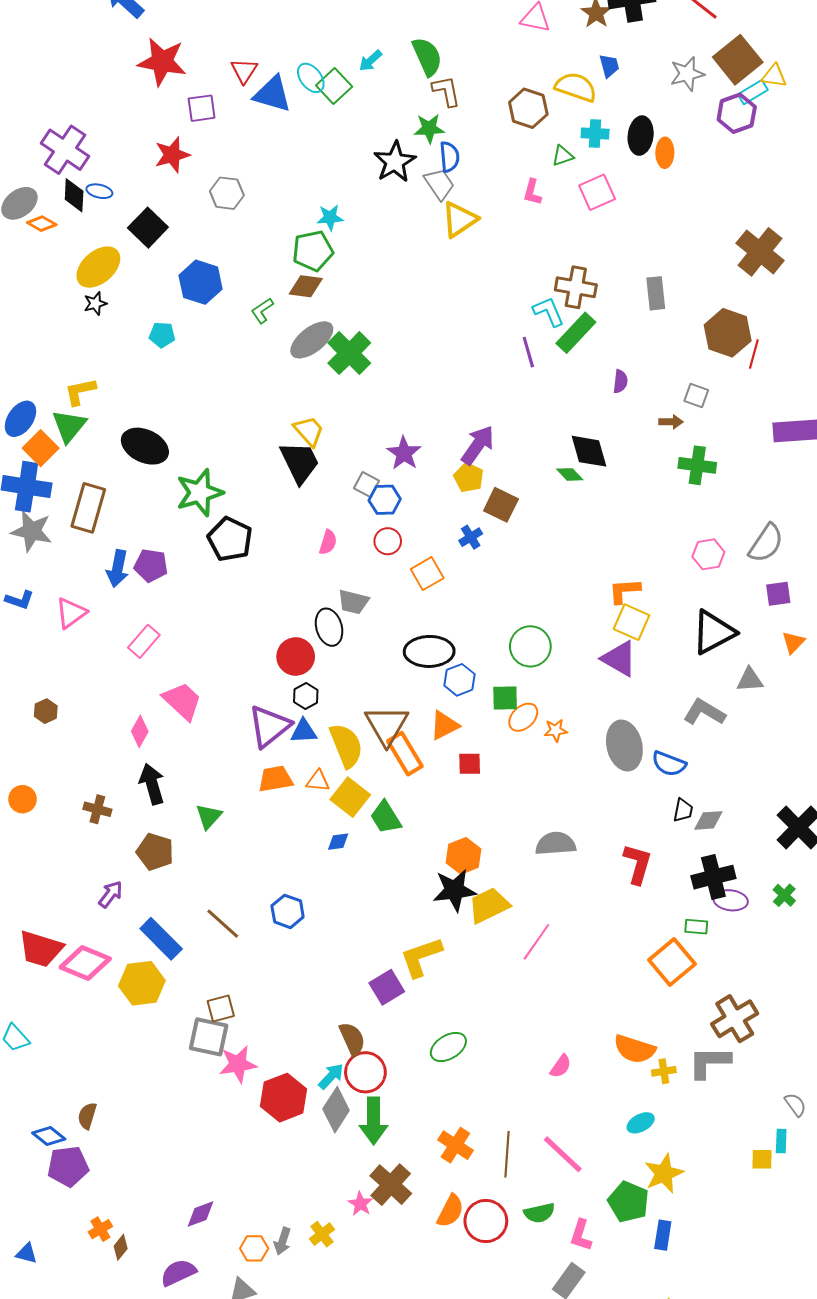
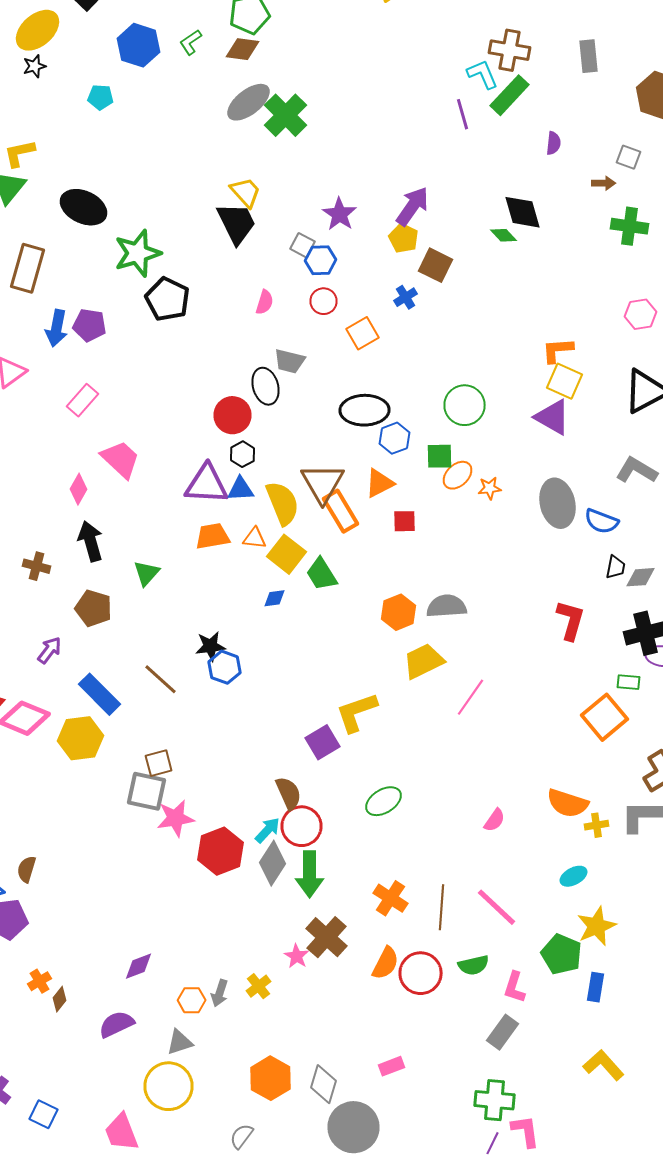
green L-shape: (262, 311) -> (190, 42), moved
purple triangle: (269, 726) -> (206, 484), turned 42
gray semicircle: (556, 844) -> (446, 606), moved
black star: (454, 890) -> (210, 646), moved, size x0.7

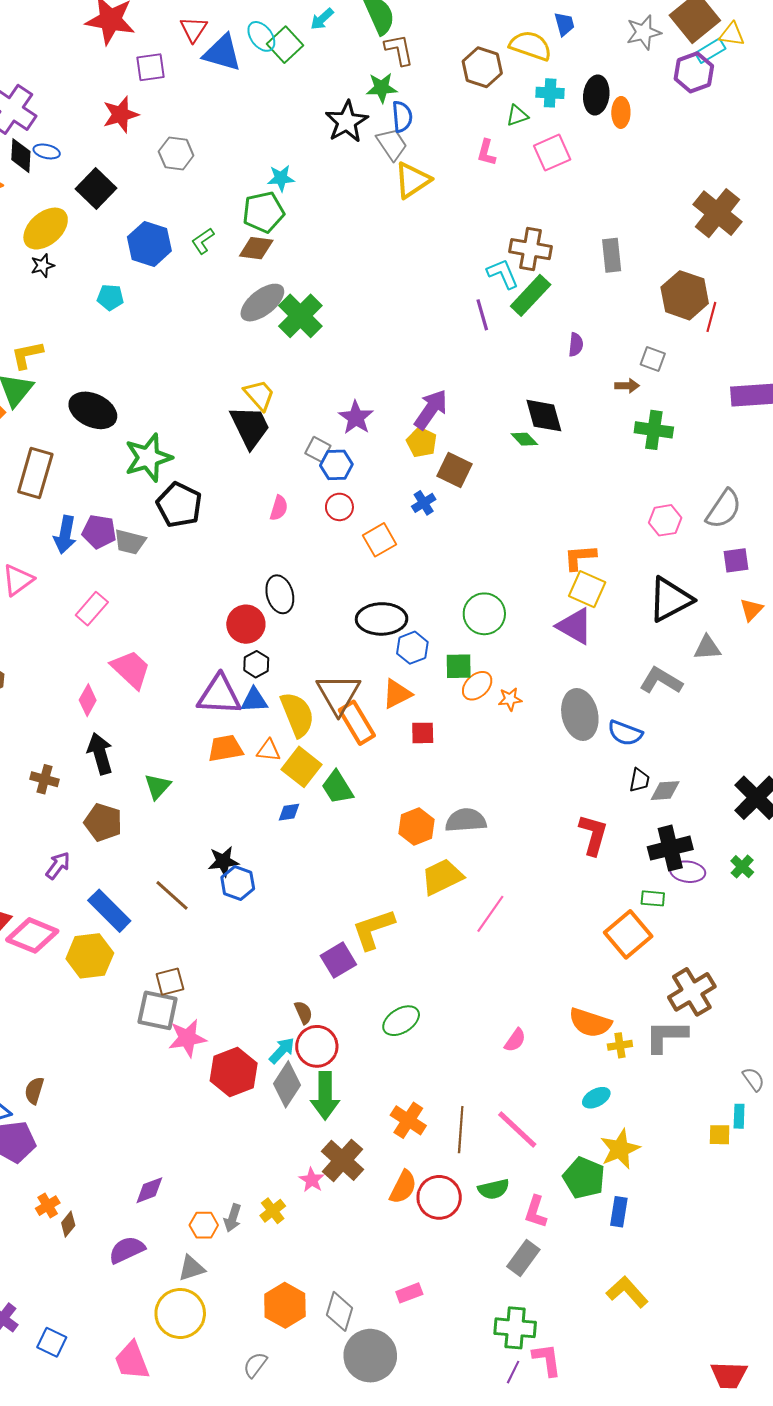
gray trapezoid: (290, 361) -> (130, 542), moved
brown semicircle: (288, 793) -> (303, 1012), size x0.7

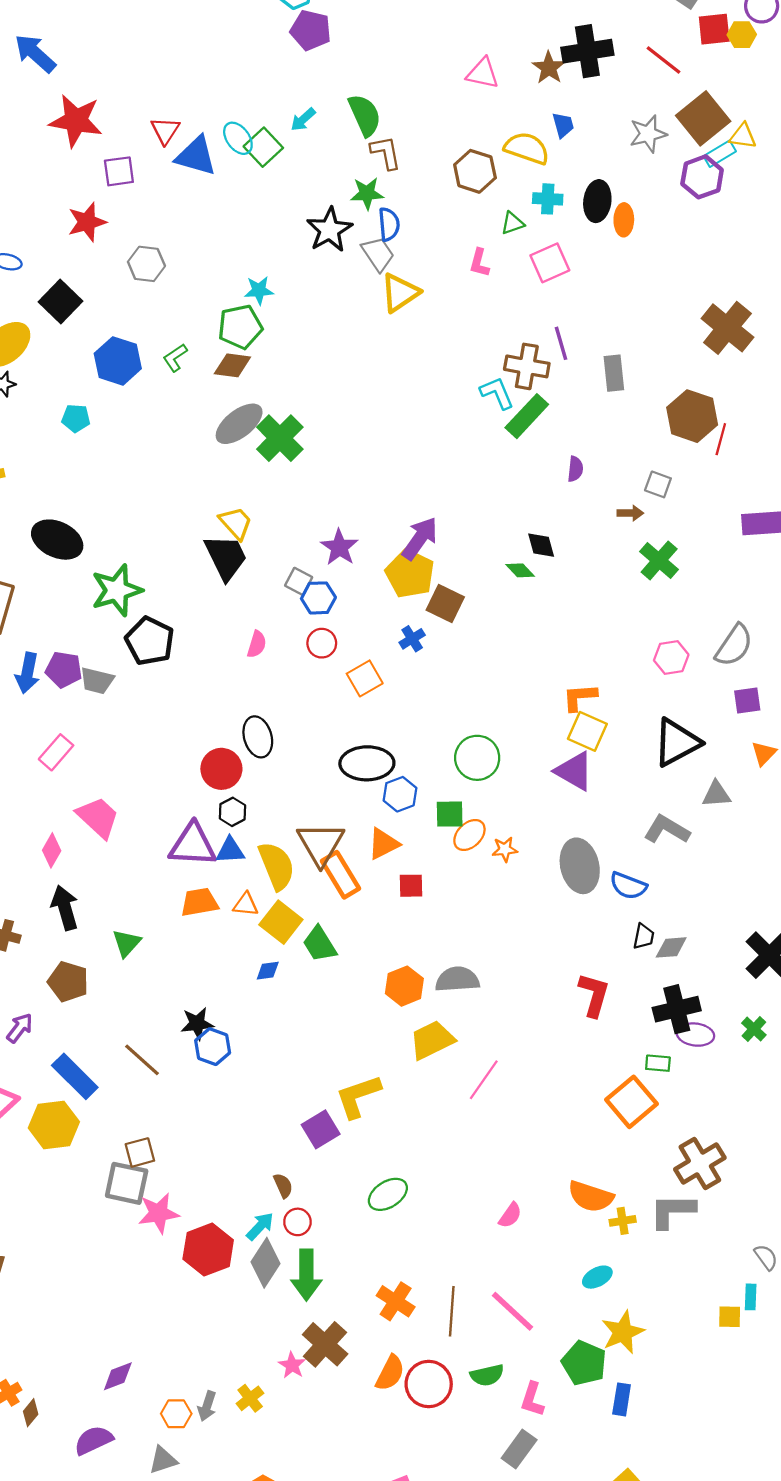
purple line: (482, 315) -> (561, 343), moved
black diamond: (544, 416) -> (541, 545), size x0.7
green cross: (654, 430) -> (659, 560), turned 33
yellow pentagon: (422, 442) -> (410, 574), size x1.5
red circle: (317, 1046) -> (297, 1222), size x0.6

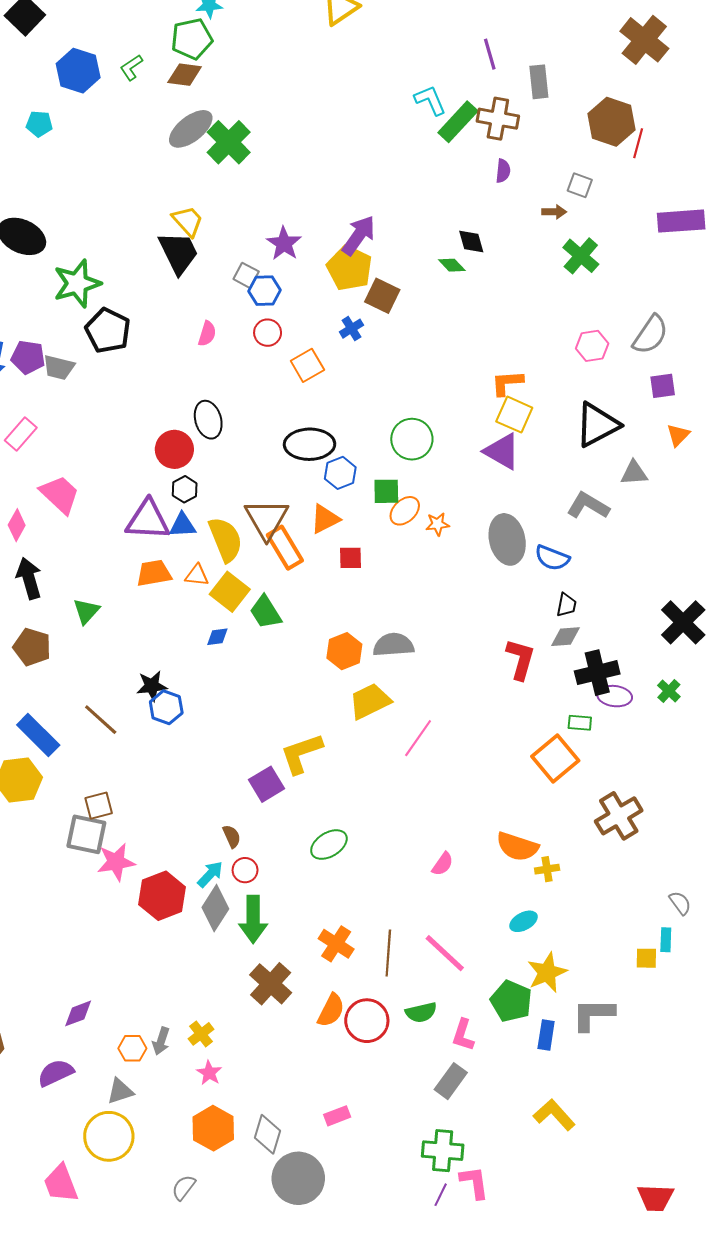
brown cross: (527, 366) -> (498, 119), moved
gray diamond: (671, 947) -> (565, 637), moved
gray L-shape: (672, 1211) -> (593, 1014), moved
pink star: (292, 1365) -> (209, 1073), moved

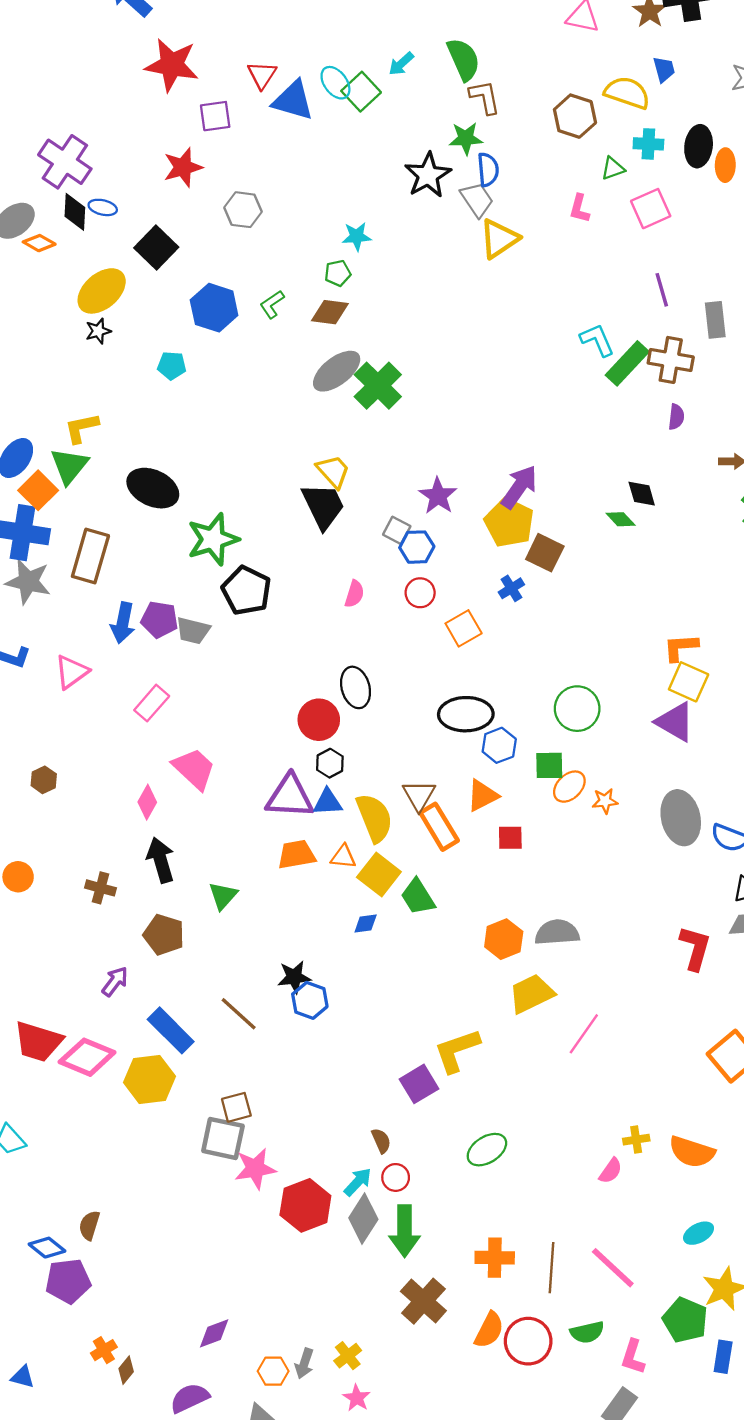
green pentagon: (192, 39) -> (338, 273), size x0.6
brown triangle: (267, 519) -> (419, 795), size x0.7
yellow cross: (547, 869) -> (636, 1140), moved
orange cross: (336, 944) -> (495, 1258), turned -32

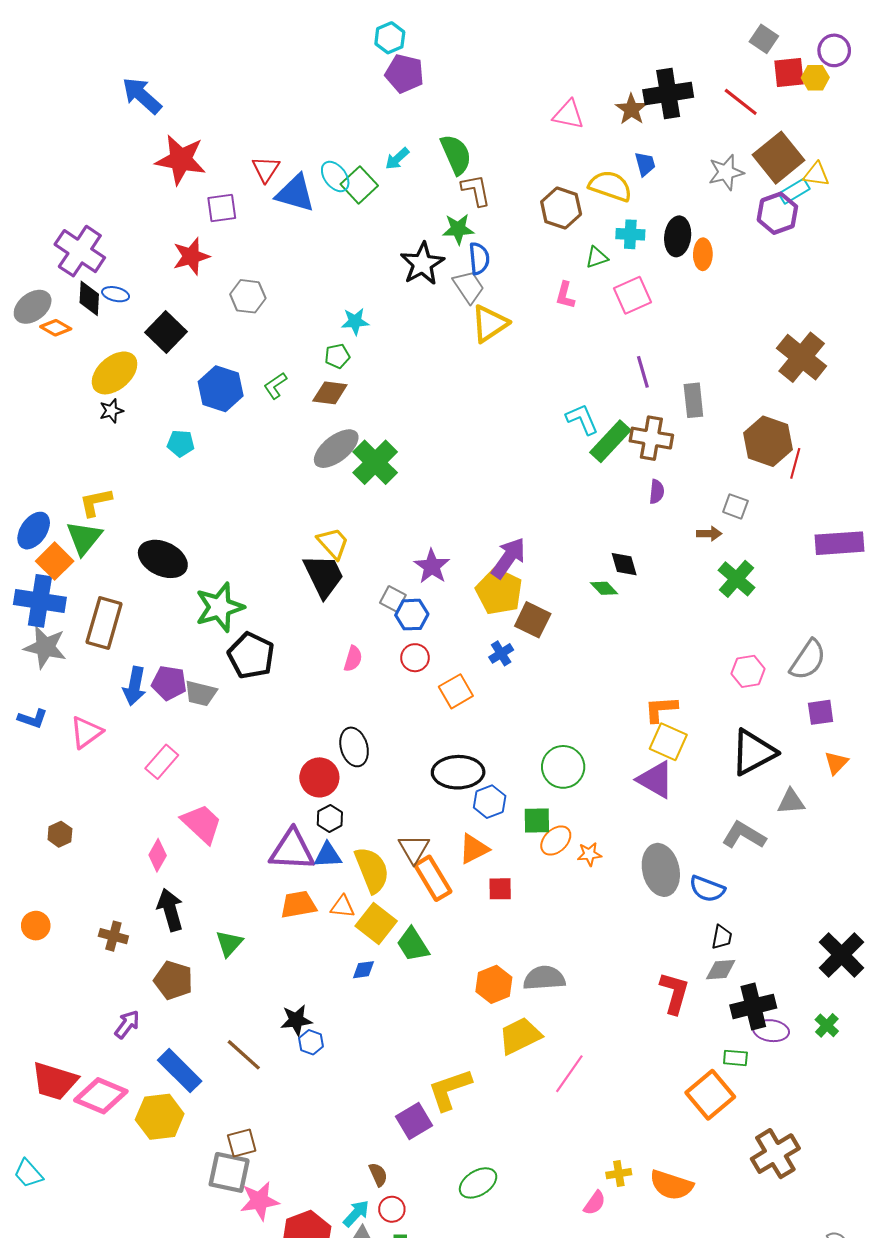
blue hexagon: (310, 1000) -> (311, 1042), size x0.7

